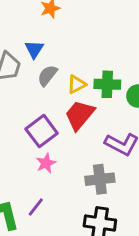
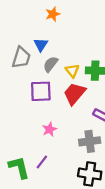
yellow triangle: (77, 84) -> (72, 71), turned -40
purple square: (42, 131) -> (41, 91), moved, turned 35

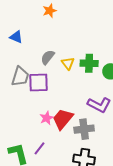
blue triangle: (41, 45) -> (16, 37), moved, turned -40
gray trapezoid: (21, 58) -> (20, 76), moved
red trapezoid: (74, 93) -> (63, 119), moved

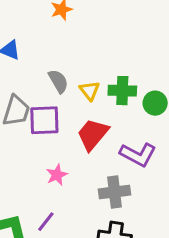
gray semicircle: (48, 57) -> (58, 81), turned 112
red trapezoid: (63, 119) -> (93, 134), moved

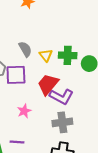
purple L-shape: (138, 155) -> (61, 97), moved
purple line: (46, 222) -> (17, 142), turned 56

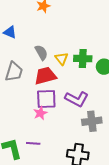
purple square: (16, 75) -> (46, 99), moved
red trapezoid: (48, 84) -> (45, 76), moved, turned 35
gray cross: (62, 122) -> (92, 121), moved

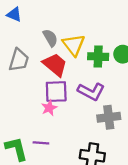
yellow triangle: (62, 59) -> (74, 45), size x1.5
green cross: (83, 59) -> (98, 57), moved
red trapezoid: (45, 76) -> (55, 65), turned 55

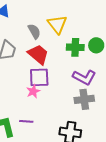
yellow triangle: (74, 45) -> (57, 24), moved
purple L-shape: (91, 92) -> (84, 77), moved

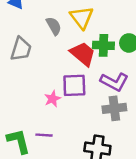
red trapezoid: (38, 54) -> (83, 54), moved
purple square: (39, 77) -> (74, 85), moved

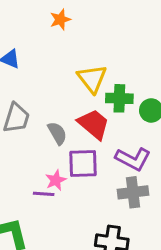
gray semicircle: (54, 26) -> (57, 133), moved
green cross: (103, 45) -> (119, 98), moved
purple line: (44, 135) -> (44, 194), moved

